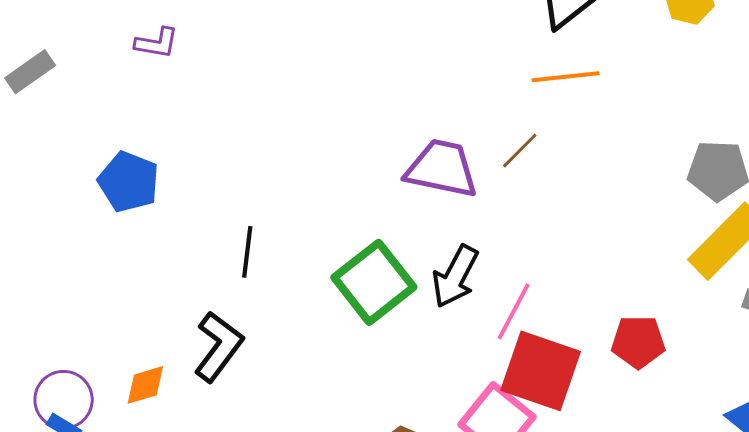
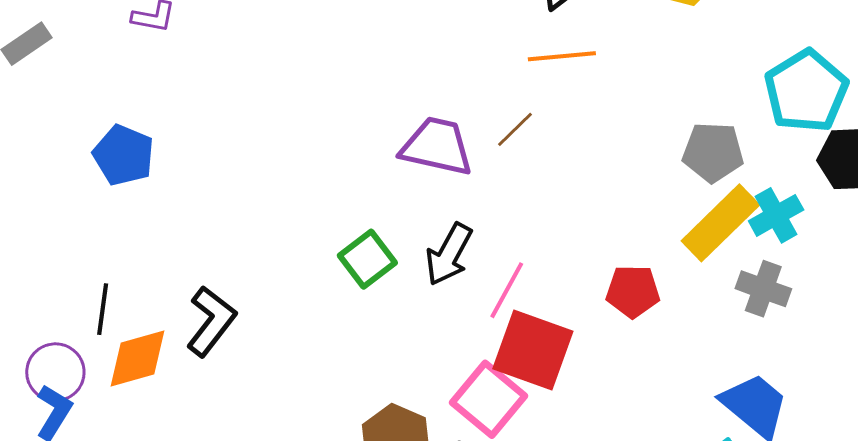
black line: (247, 252) -> (103, 309), moved
green square: (374, 282) -> (367, 259), size x0.7
red pentagon: (638, 342) -> (633, 291), moved
orange diamond: (145, 385) -> (137, 358), size x1.5

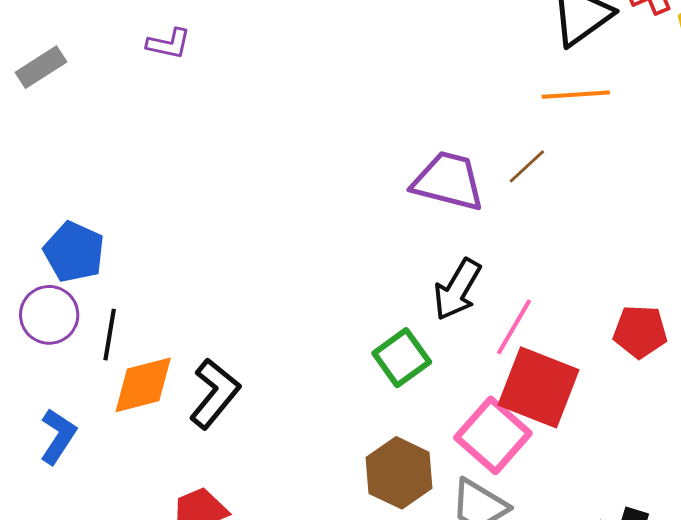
blue pentagon: (124, 155) -> (74, 252), moved
green square: (367, 259) -> (402, 358), moved
black L-shape: (211, 321) -> (215, 393), moved
purple circle: (55, 372) -> (49, 315), moved

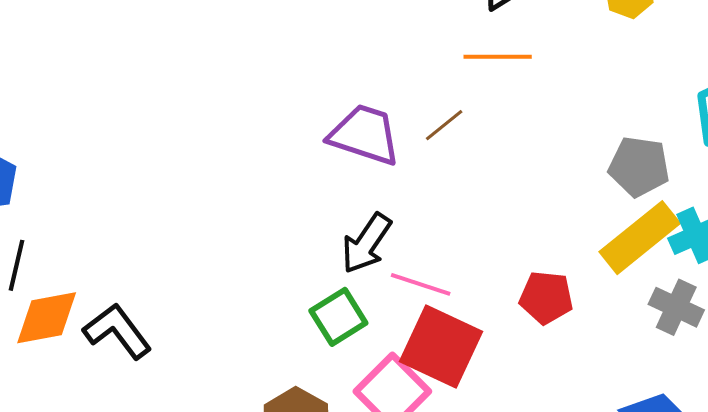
pink line: (514, 327) -> (421, 284), turned 74
green square: (402, 358) -> (338, 317), moved
black L-shape: (215, 393) -> (117, 331), turned -80

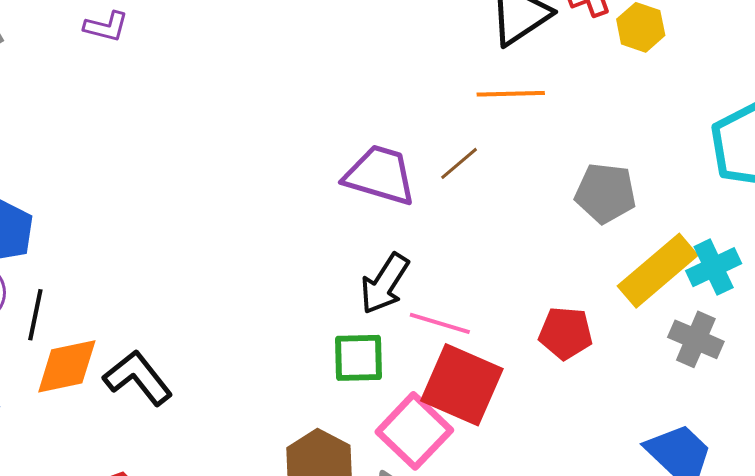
gray pentagon: (639, 167) -> (605, 193), moved
green square: (338, 317) -> (359, 358), turned 32

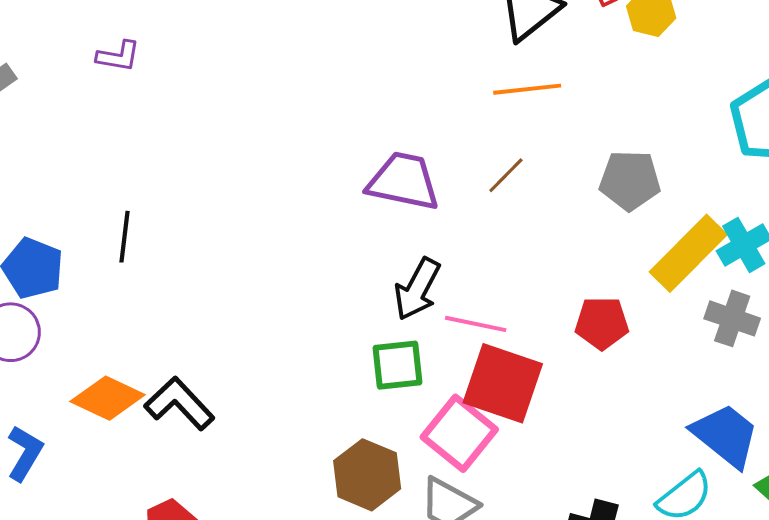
brown line: (459, 163) -> (506, 175), moved
black line: (35, 315) -> (124, 237), moved
orange diamond: (67, 366) -> (108, 398), turned 42

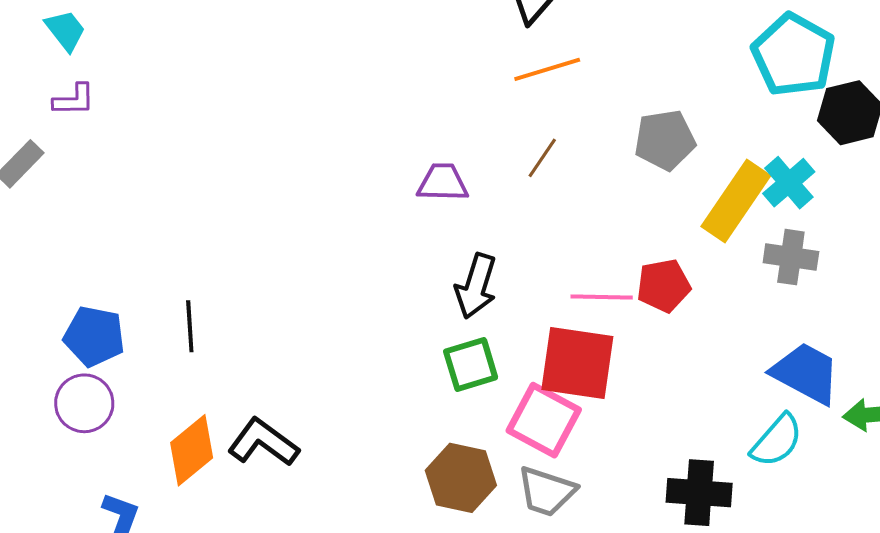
purple L-shape: (118, 56) -> (74, 100), moved
purple trapezoid: (404, 181) -> (443, 183), size x0.7
black line: (124, 237) -> (190, 326), moved
pink line: (476, 324) -> (602, 297), moved
orange diamond: (108, 398) -> (192, 450), turned -54

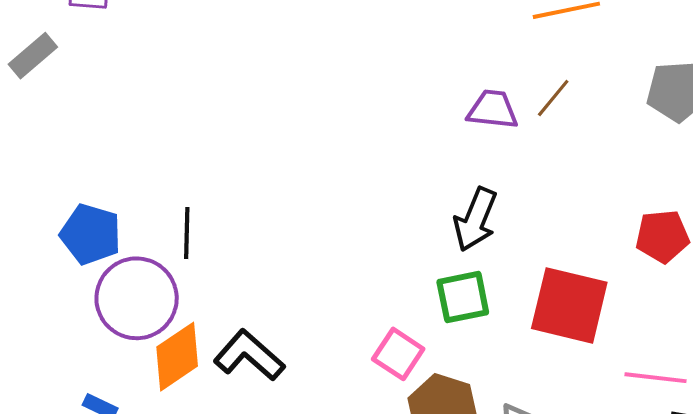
purple trapezoid: (443, 183) -> (493, 110), moved
pink line: (602, 297) -> (656, 378), moved
purple circle: (84, 403) -> (137, 298), moved, size x1.4
pink square: (544, 420) -> (398, 354), moved, size x0.7

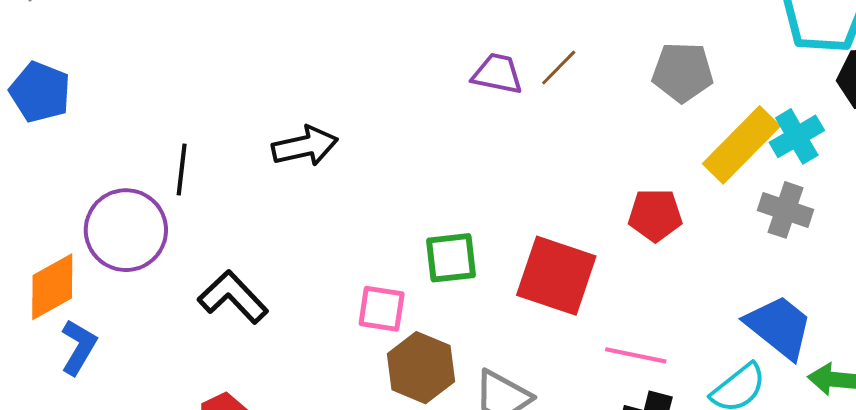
black arrow: (475, 219) -> (305, 146), moved, turned -130
blue pentagon: (91, 234) -> (40, 92), moved
pink square: (398, 354) -> (382, 309), turned -30
orange diamond: (177, 357) -> (52, 287), moved

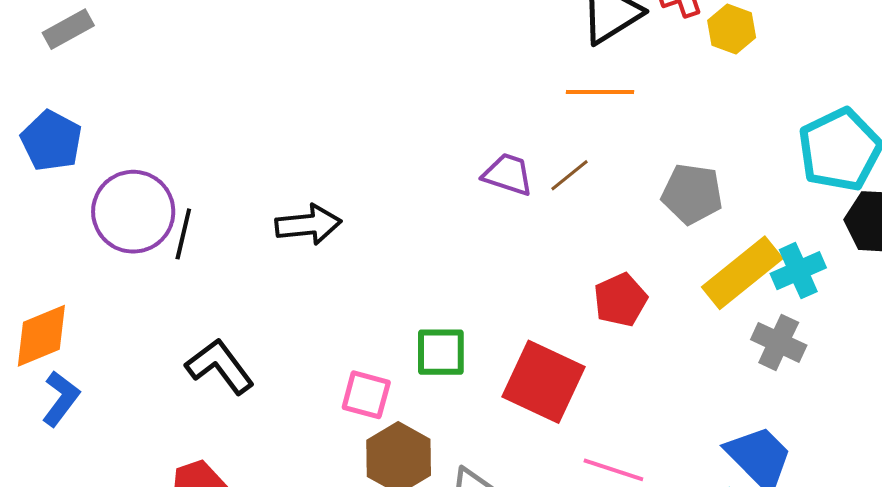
red pentagon: (655, 215) -> (620, 300), moved, turned -30
purple circle: (126, 230) -> (133, 212), moved

